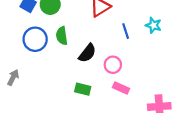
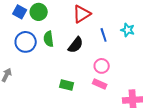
black semicircle: (87, 53) -> (76, 45), moved
pink circle: (113, 65) -> (102, 66), moved

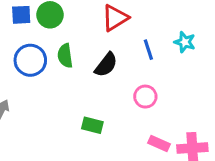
blue square: (20, 12) -> (21, 15), turned -32
pink rectangle: (100, 84) -> (159, 143), moved

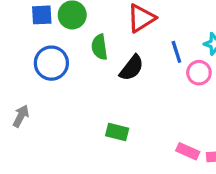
green semicircle: (65, 56) -> (99, 47), moved
pink circle: (145, 97) -> (199, 73), moved

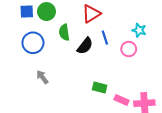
blue line: (176, 52) -> (105, 38), moved
gray arrow: (21, 116) -> (42, 77), moved, turned -64
green rectangle: (117, 132) -> (100, 88), moved

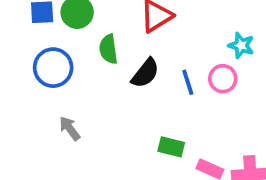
blue line: (105, 38) -> (188, 82), moved

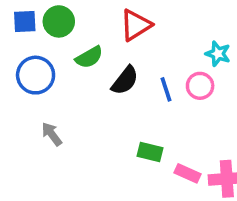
green semicircle: (108, 49) -> (89, 57), turned -112

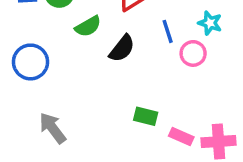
blue circle: (36, 75) -> (31, 62), moved
blue line: (166, 89) -> (168, 31), moved
gray arrow: (52, 134) -> (53, 128), moved, size x1.4

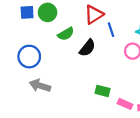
blue line: (168, 31) -> (111, 30), moved
gray arrow: (53, 128) -> (40, 86), moved, turned -36

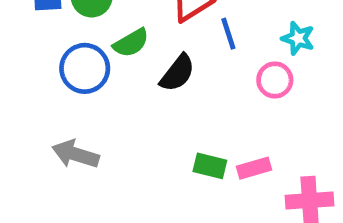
blue circle: (29, 57) -> (85, 68), moved
pink rectangle: (125, 104) -> (254, 168), moved, turned -40

